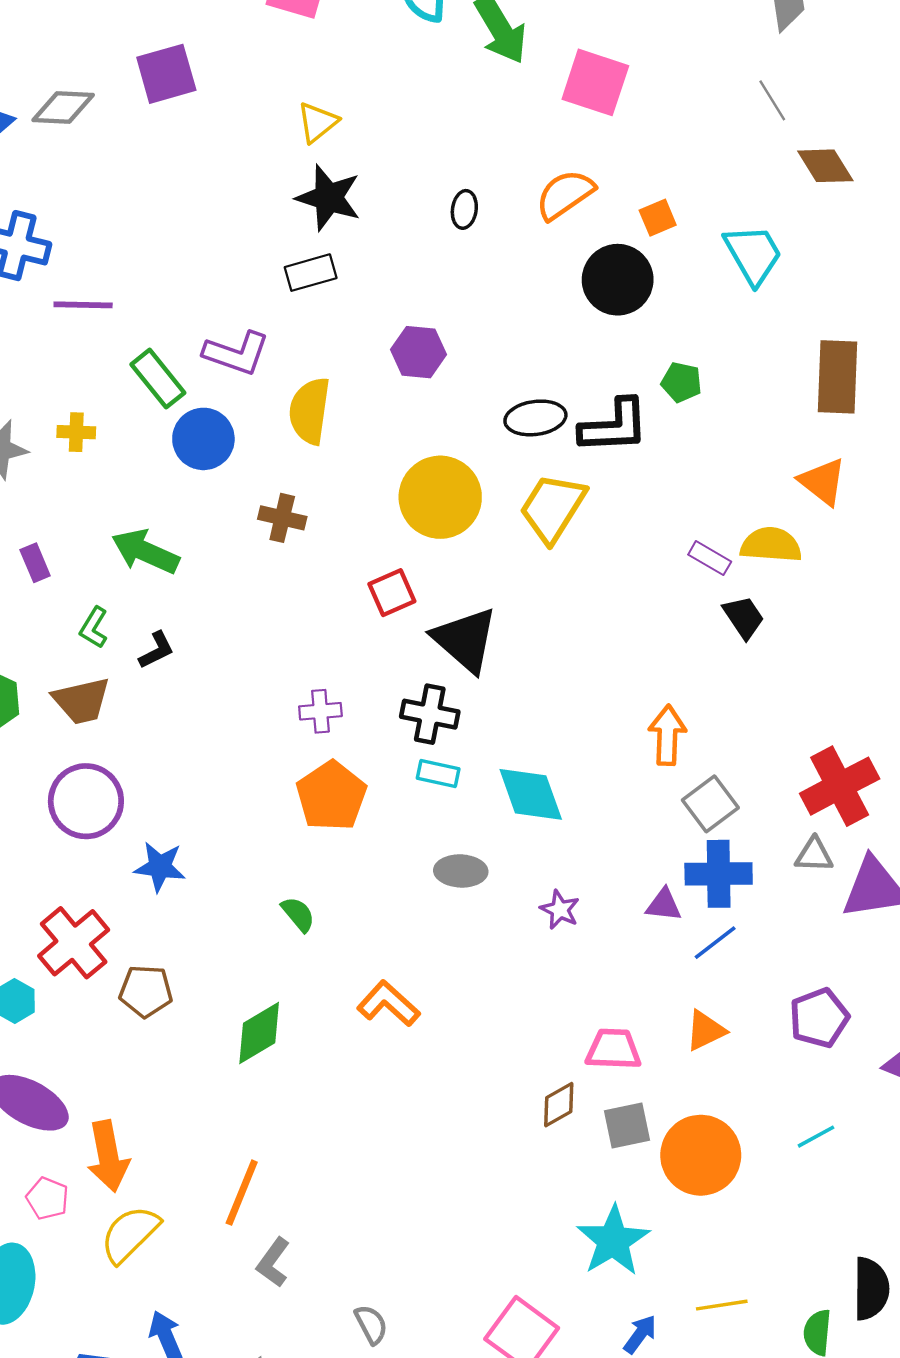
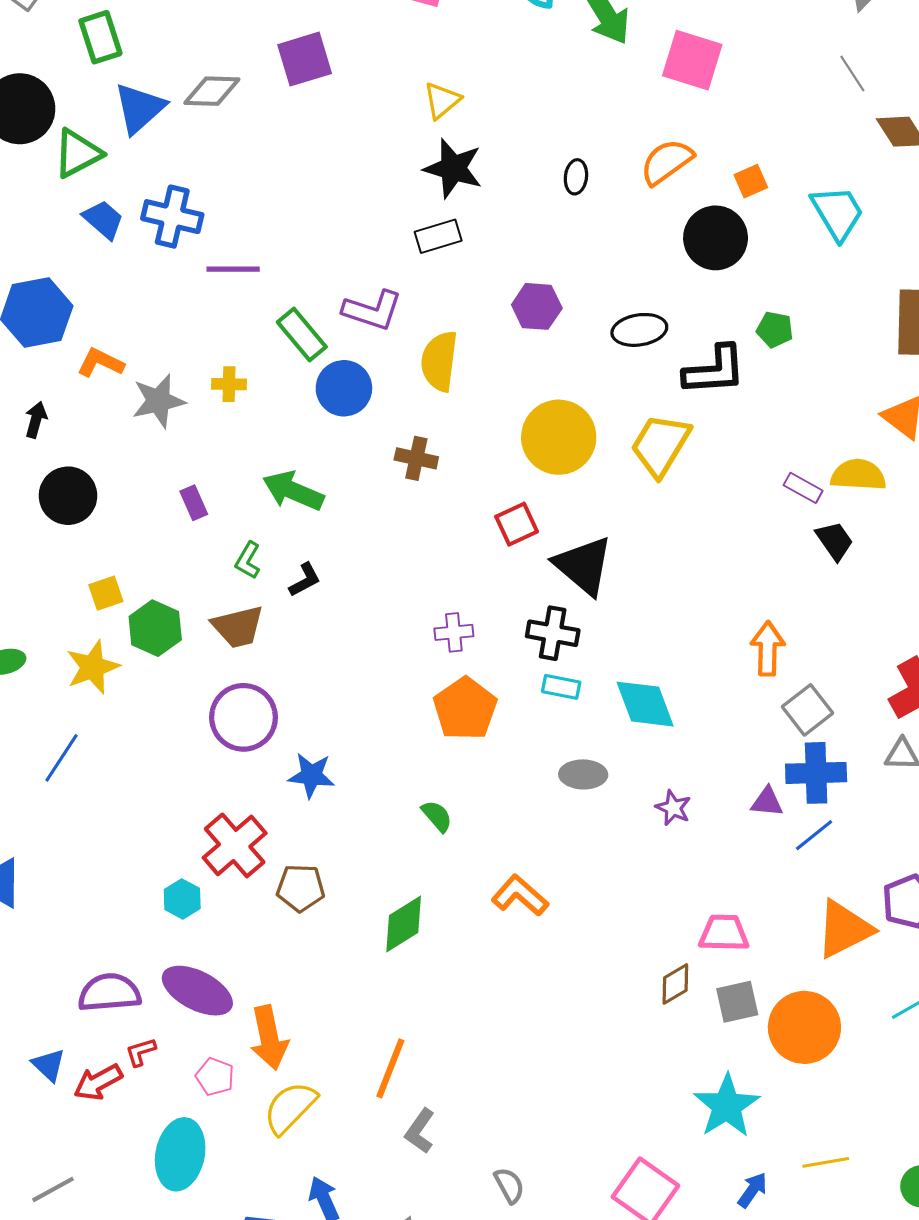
black ellipse: (535, 418) -> (639, 330), moved
orange triangle: (706, 1031) -> (844, 929), moved, size x1.6

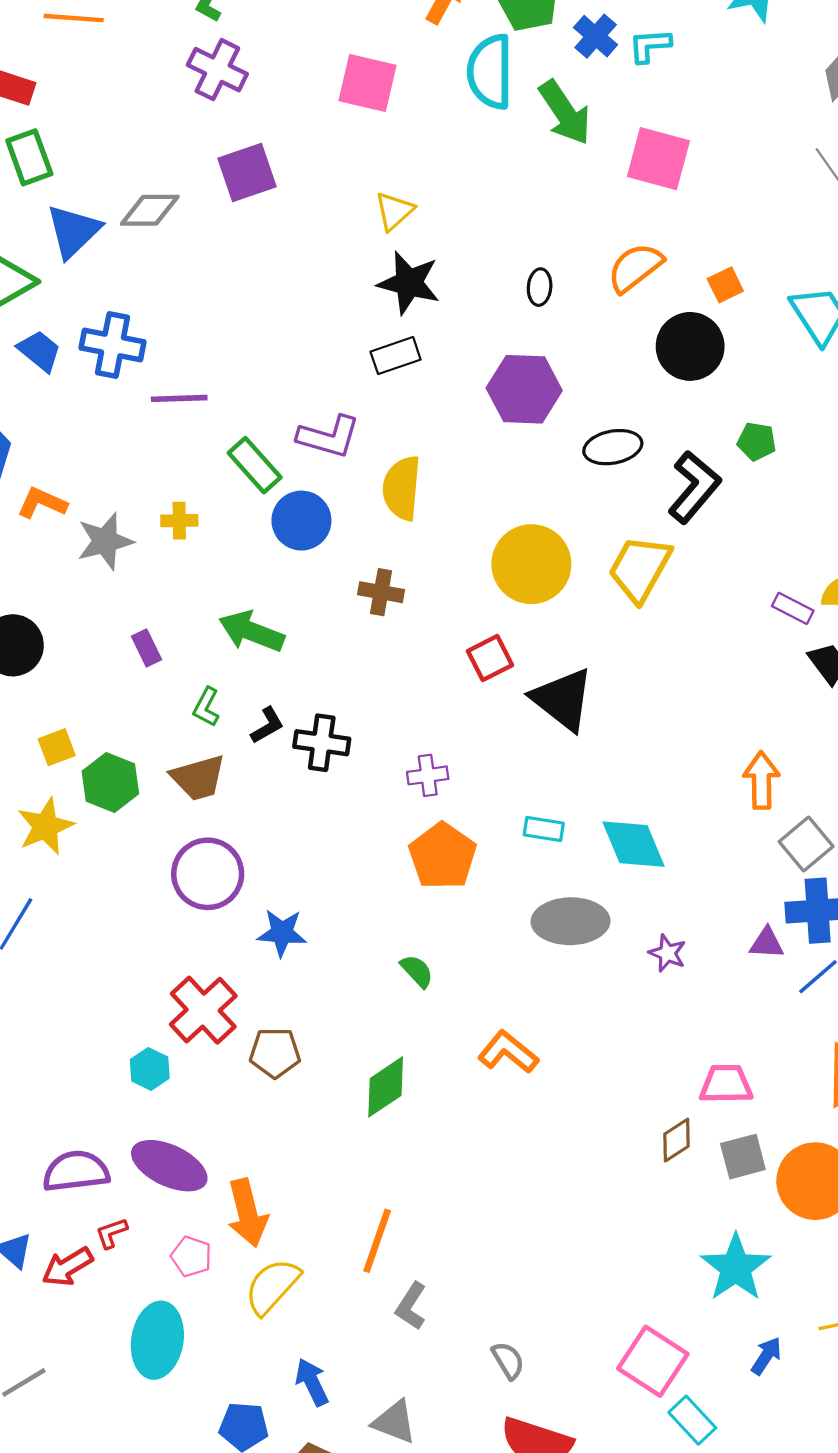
purple hexagon: (537, 306) -> (524, 389), moved, size x1.4
black L-shape: (715, 370) -> (694, 487), turned -44
black cross: (553, 633) -> (322, 743), moved
gray ellipse: (583, 774) -> (570, 921), size x1.5

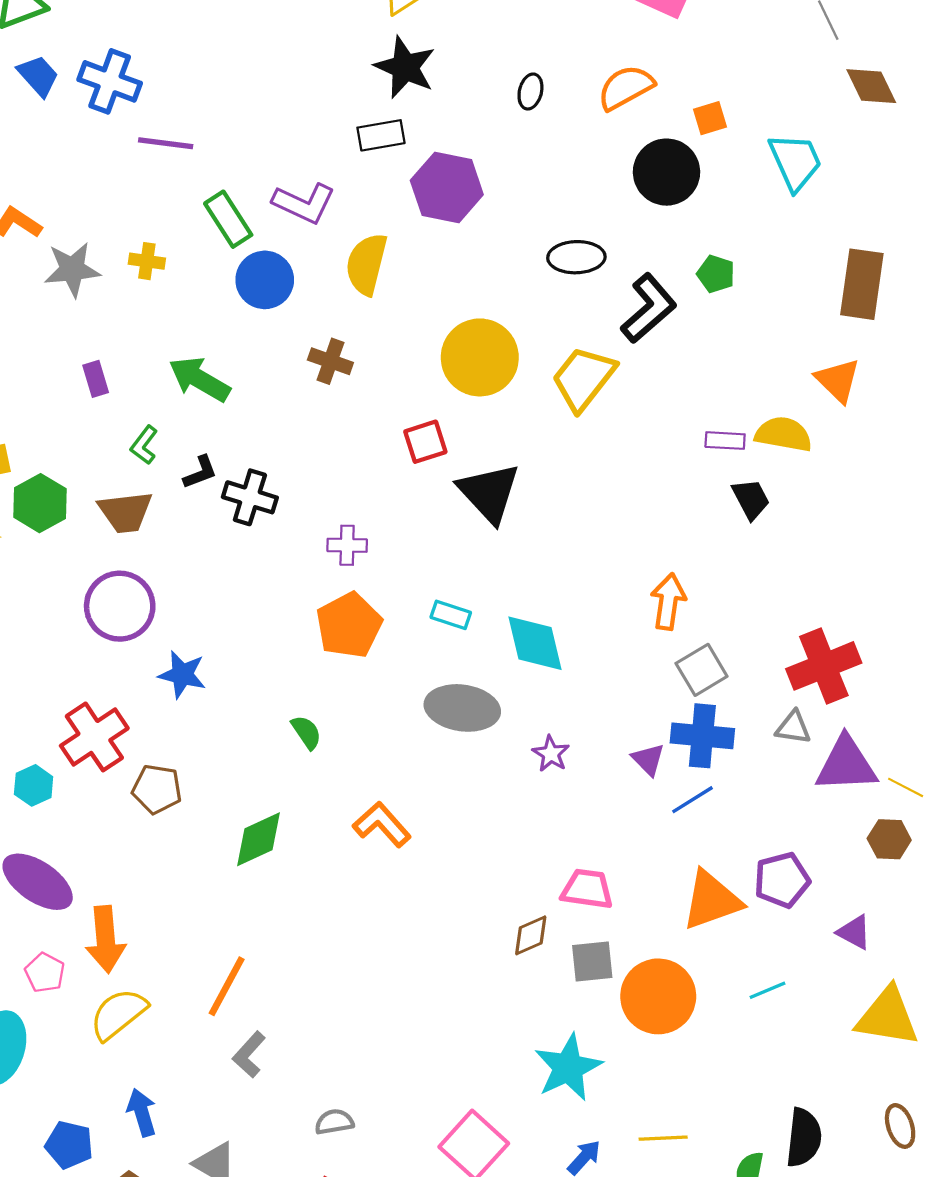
purple hexagon: (524, 389) -> (447, 187), moved
purple rectangle: (793, 608) -> (725, 441), turned -33
purple triangle: (767, 943) -> (648, 759), turned 33
gray semicircle: (508, 1360) -> (334, 1122), turned -78

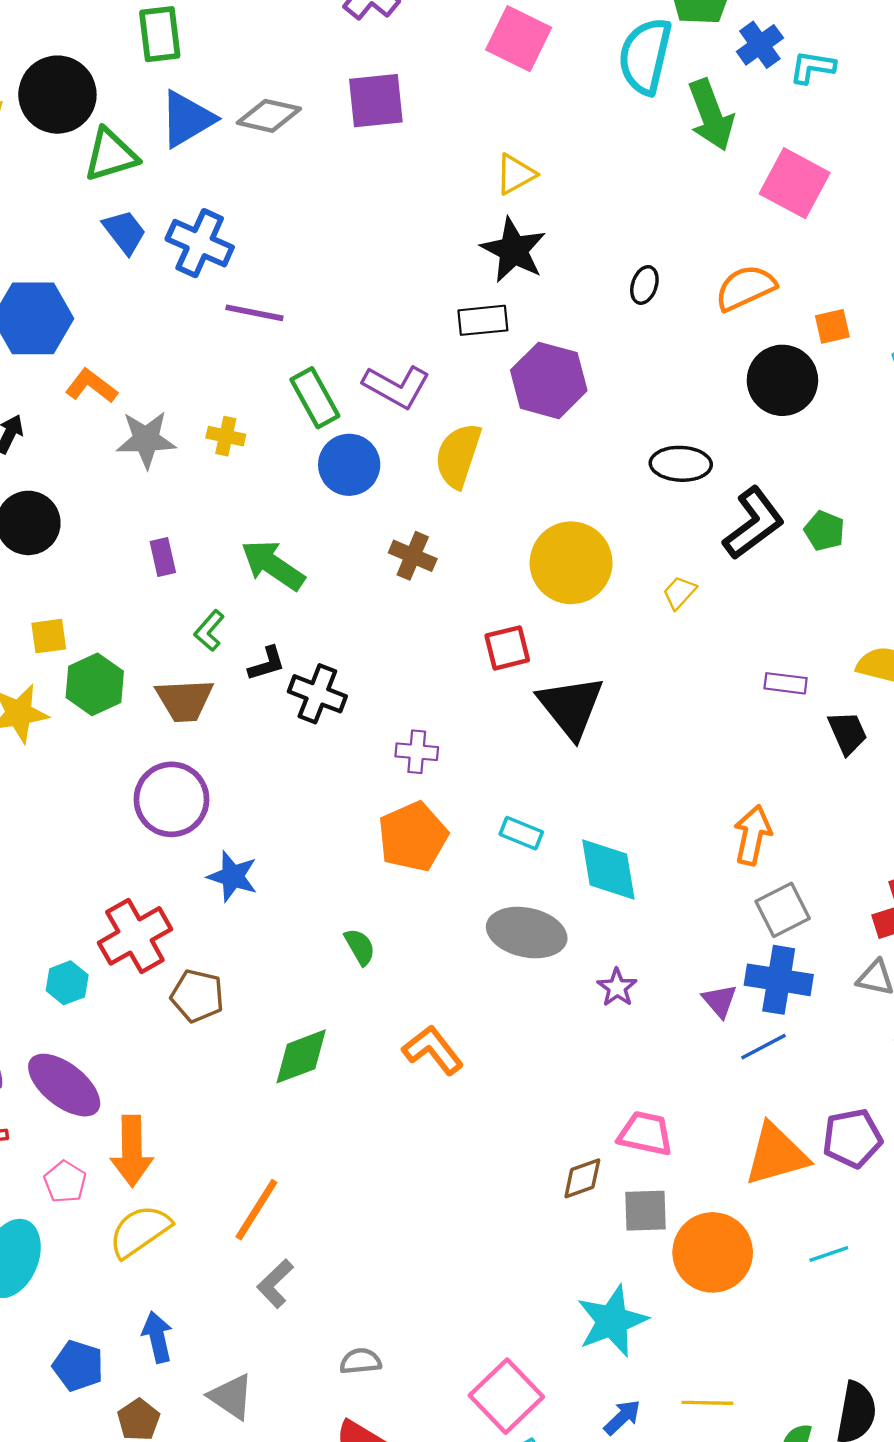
green pentagon: (716, 274) -> (824, 531), moved
yellow trapezoid: (584, 378) -> (679, 593), size x0.5
purple rectangle: (725, 441) -> (786, 683), moved

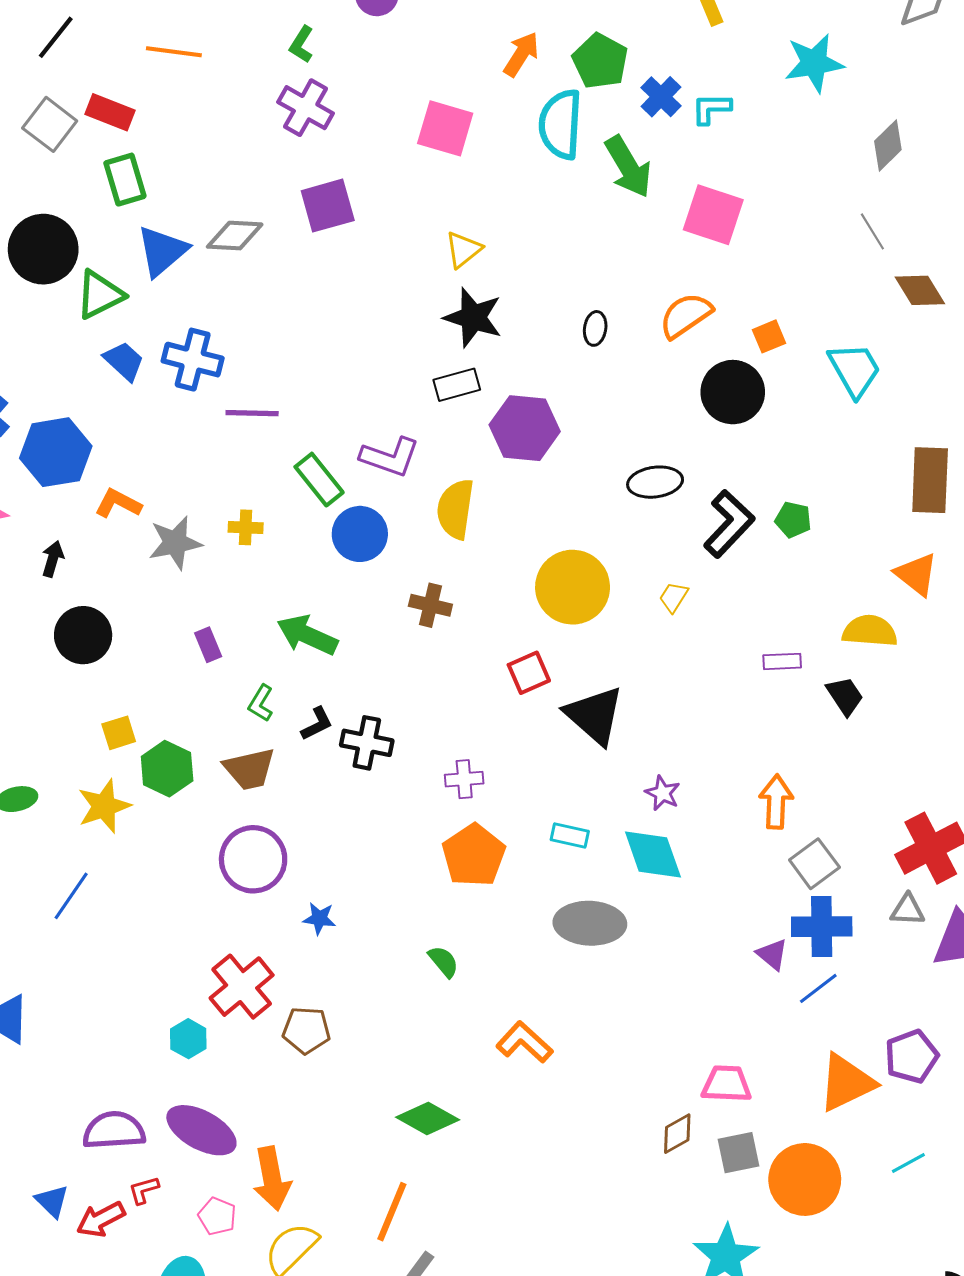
blue star: (233, 876) -> (319, 918), size x0.7
purple star: (617, 988) -> (663, 793), moved
green diamond: (301, 1056) -> (428, 1118), moved, turned 60

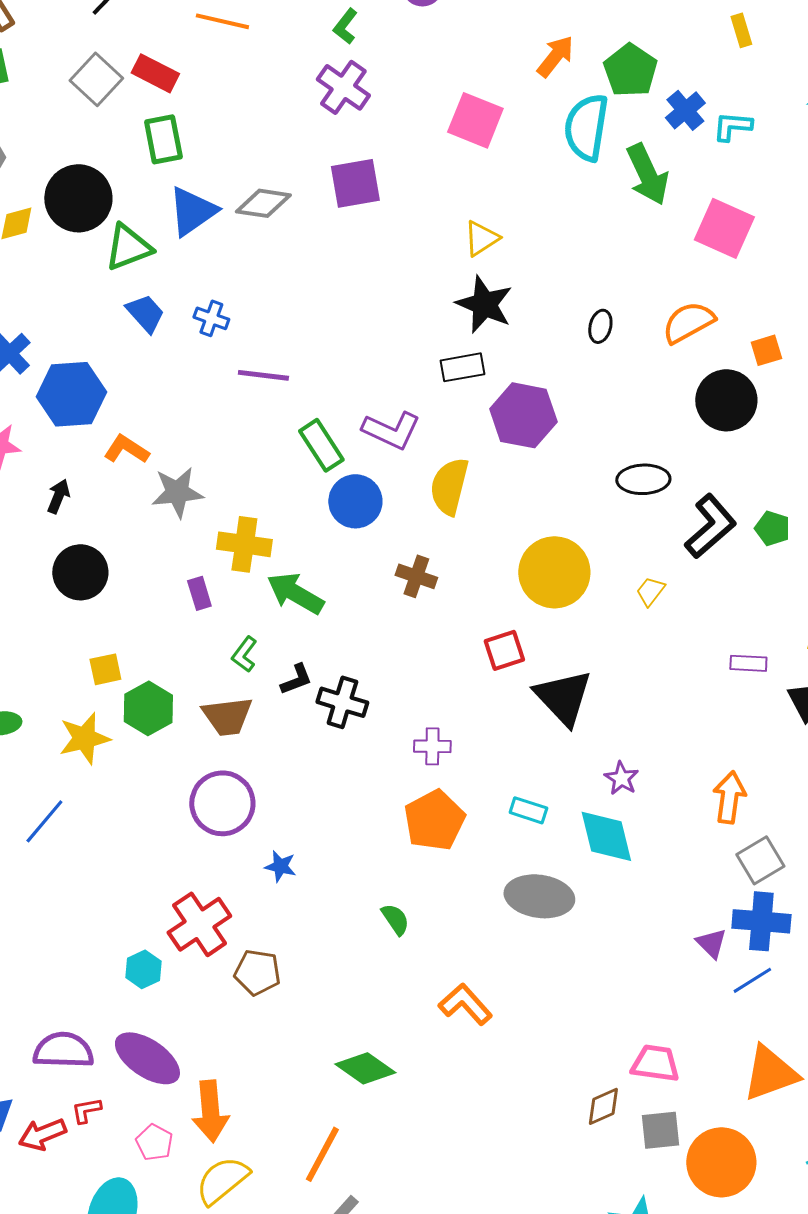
blue cross: (193, 360) -> (211, 318), size x0.6
yellow cross: (246, 527) -> (244, 544), moved, size x1.6

